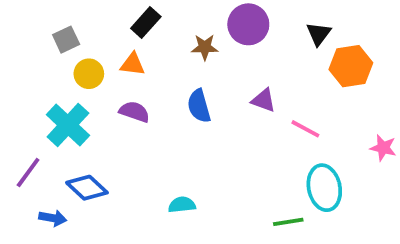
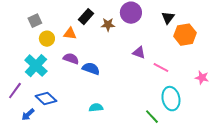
black rectangle: (146, 22) -> (86, 17), moved
blue semicircle: (199, 106) -> (91, 69), moved, turned 126
blue arrow: (53, 218) -> (28, 115), turned 128
green line: (288, 222) -> (152, 117), turned 56

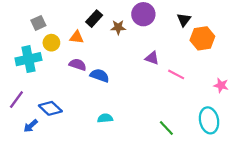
cyan cross: (36, 66) -> (28, 59), moved, turned 35
cyan ellipse: (171, 99) -> (209, 120), moved

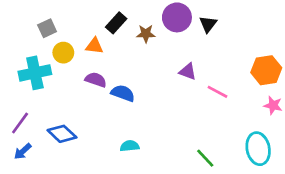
black triangle: (184, 20) -> (208, 24), moved
orange hexagon: (202, 38) -> (266, 70), moved
blue arrow: (31, 126) -> (23, 151), moved

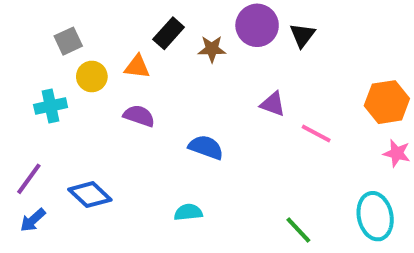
cyan cross: (35, 73) -> (51, 106), size x0.7
blue semicircle: (123, 93) -> (206, 147), moved

